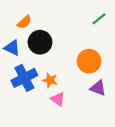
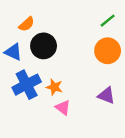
orange circle: (89, 61) -> (108, 51), moved

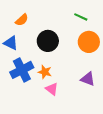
green line: (108, 21) -> (81, 17), moved, turned 64
black circle: (44, 46) -> (48, 41), moved

